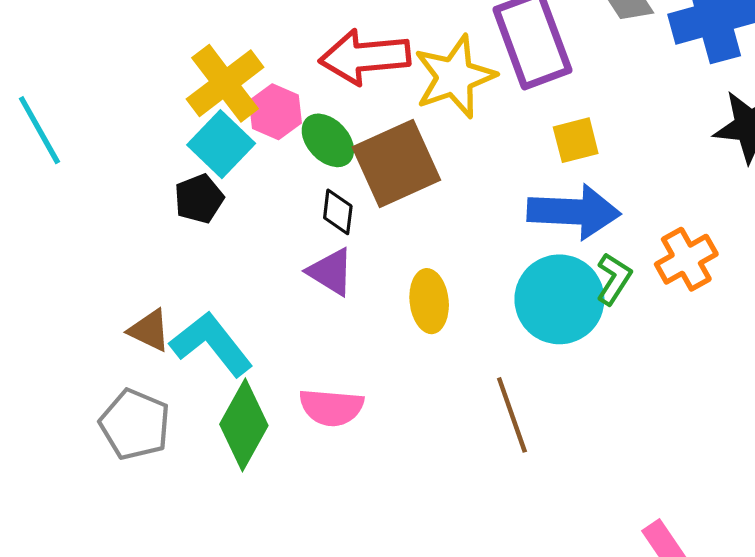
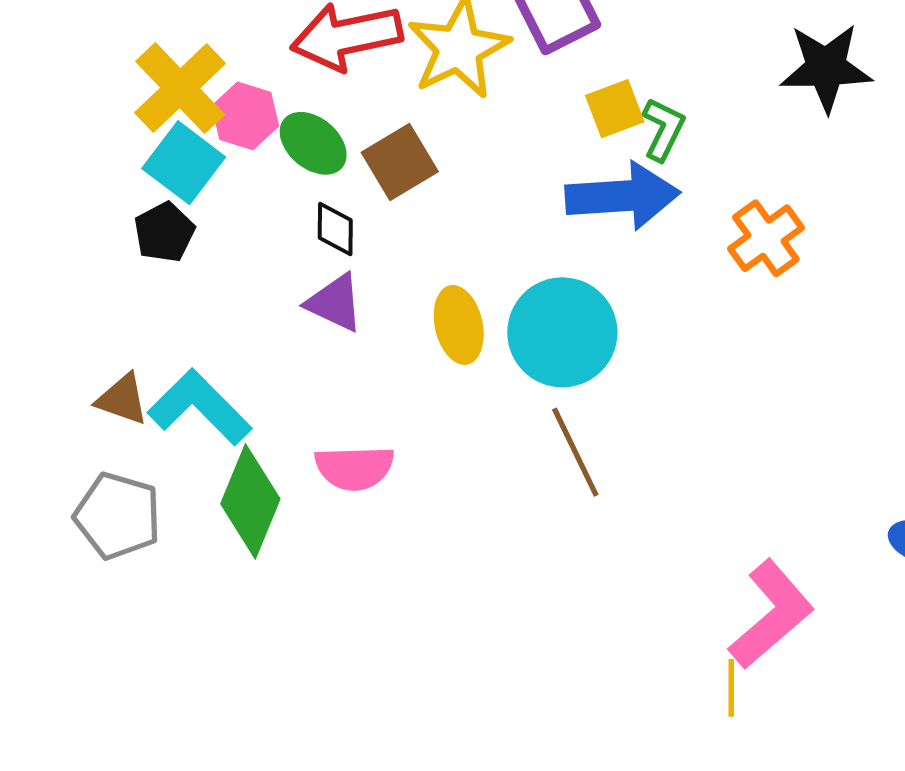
brown square: (396, 164) -> (400, 162), size x0.7
green L-shape: (614, 279) -> (663, 129), moved
cyan circle: (559, 299) -> (562, 332), moved

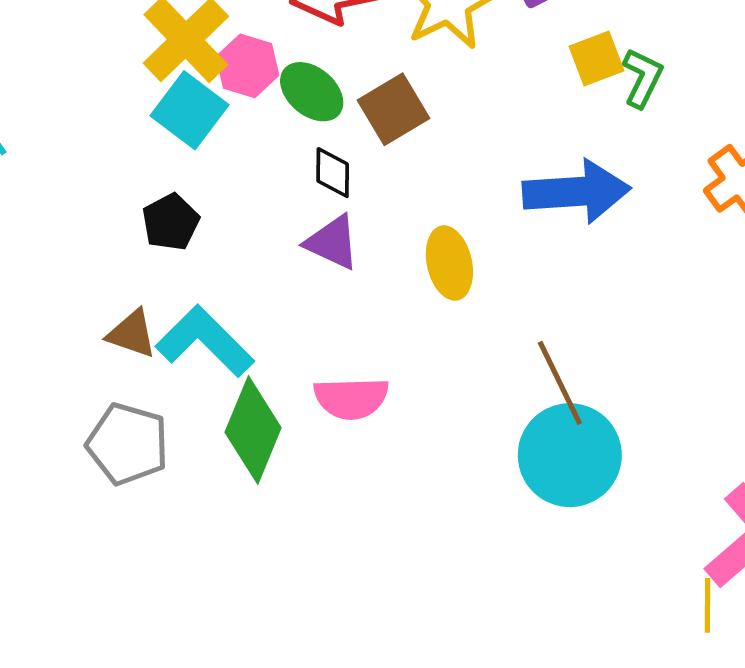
blue arrow: (623, 196) -> (576, 192), moved
black pentagon: (164, 232) -> (171, 222), moved
cyan circle: (562, 332) -> (570, 455), moved

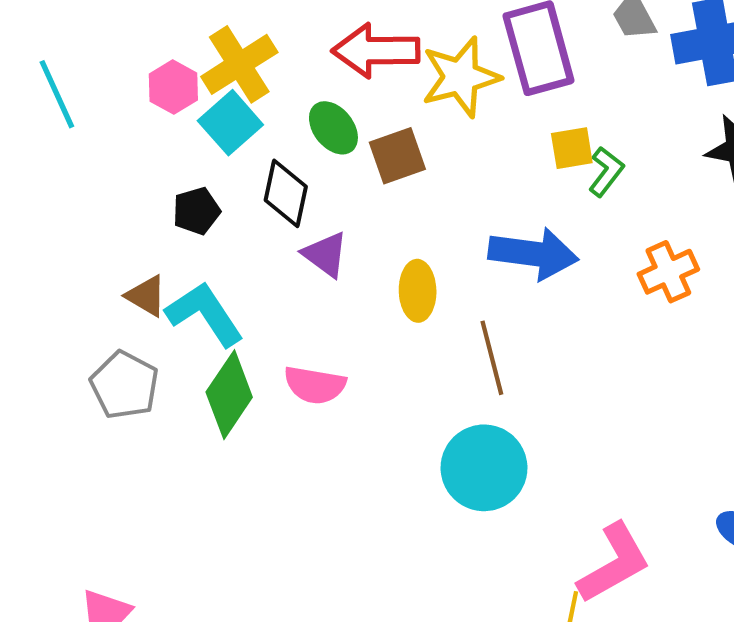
pink hexagon: (248, 66) -> (173, 87), moved
black diamond: (333, 173) -> (286, 193), moved, size x1.5
brown line: (560, 383) -> (492, 358), moved

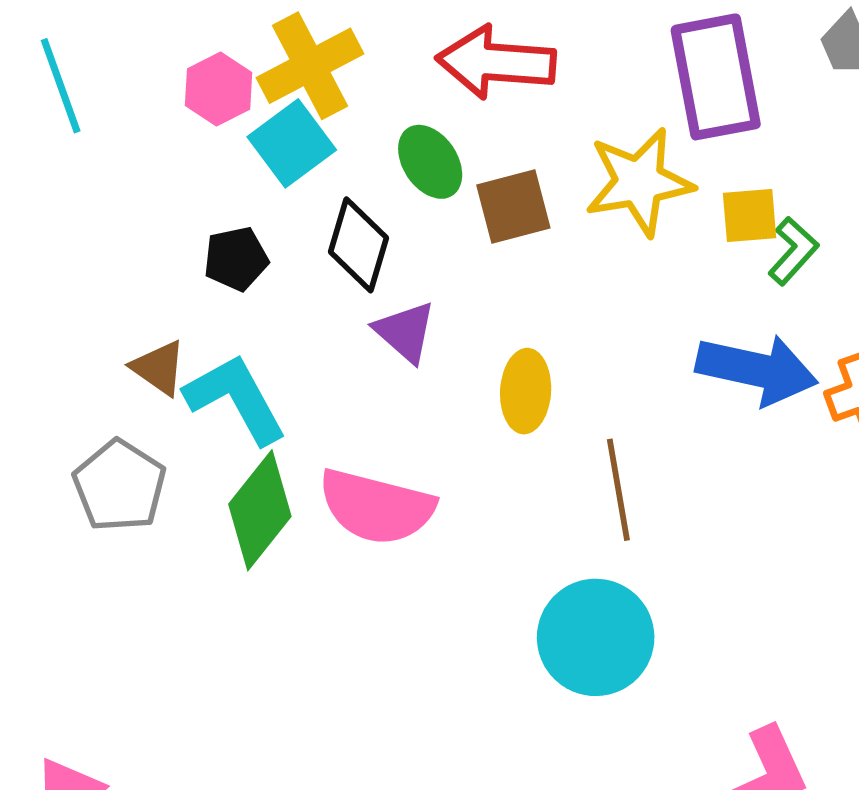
yellow star: (461, 77) -> (639, 182), moved
blue arrow: (533, 254) -> (757, 370), moved
pink semicircle: (315, 385) -> (377, 507), size x1.4

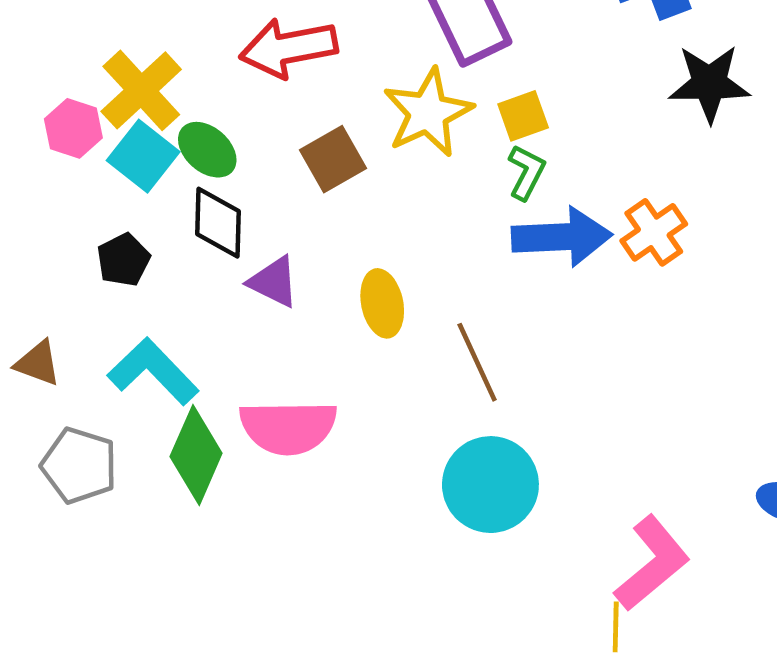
green ellipse: (430, 162) -> (207, 150), moved
green L-shape: (793, 251) -> (526, 172), moved
brown triangle: (159, 368) -> (38, 363), moved

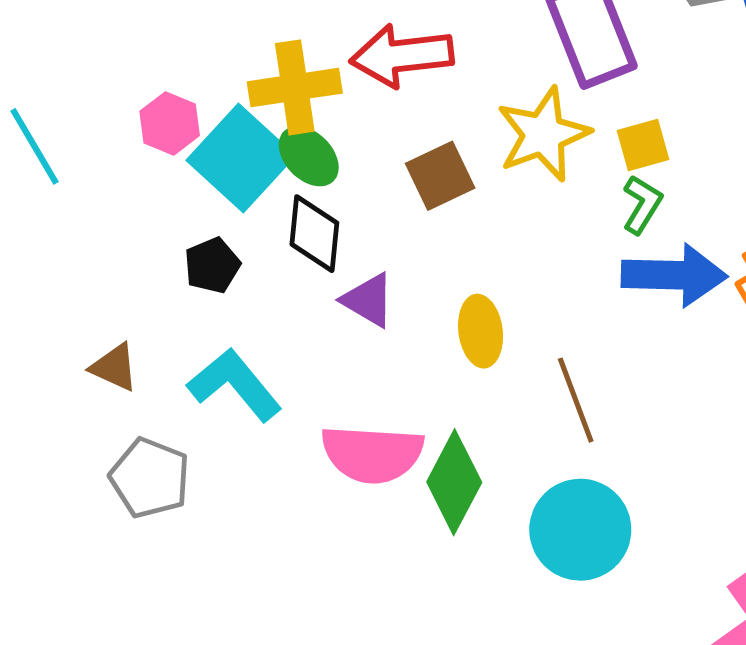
yellow cross: (141, 90) -> (295, 87), moved, turned 30
cyan square: (143, 156) -> (241, 158), size x1.4
green diamond: (196, 455) -> (454, 482), moved

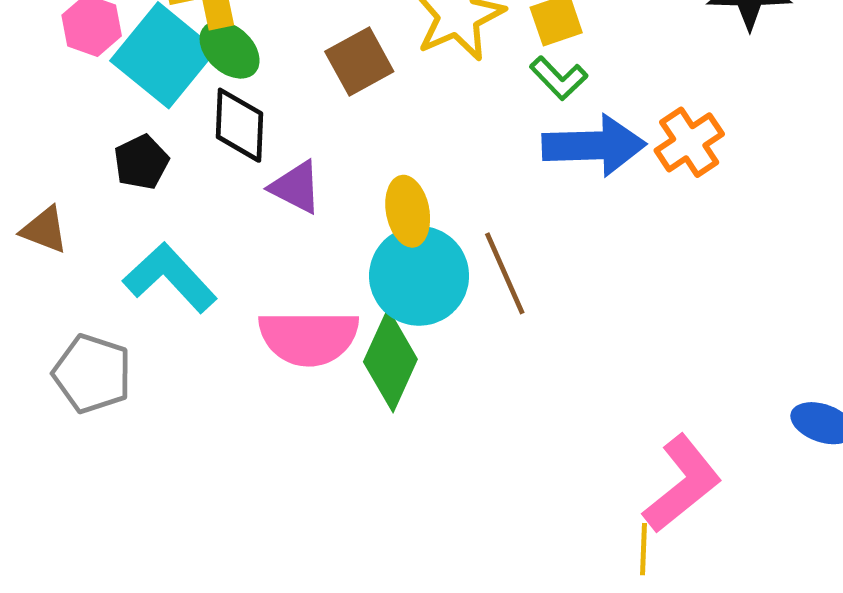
green L-shape: (642, 204) -> (559, 78), turned 108
brown triangle: (114, 367) -> (44, 230), moved
cyan circle: (580, 530) -> (419, 276), moved

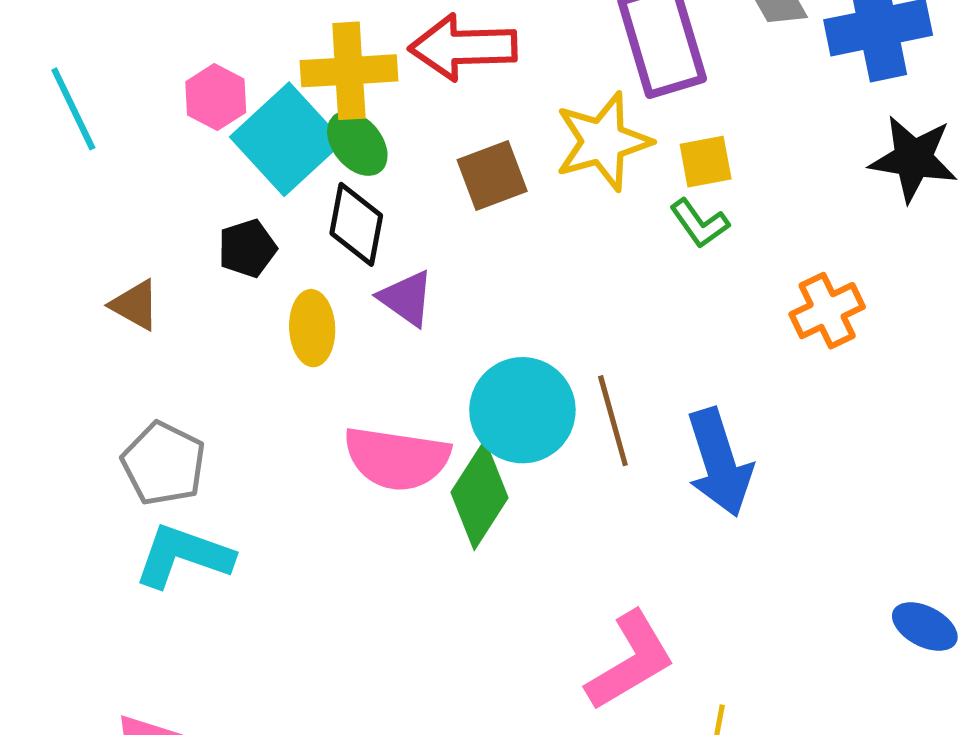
blue arrow: (594, 145) -> (719, 462), moved, turned 66
yellow ellipse: (408, 211) -> (312, 328), moved
cyan L-shape: (170, 278) -> (183, 556), moved, turned -36
pink L-shape: (682, 484) -> (630, 661), moved

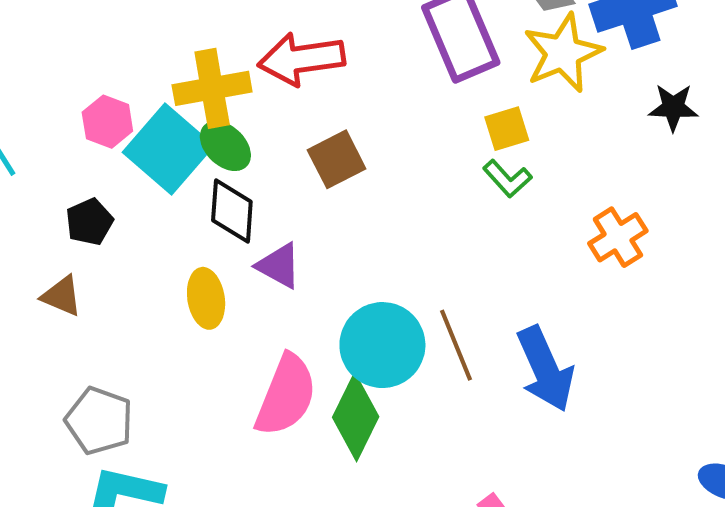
yellow star: (603, 142) -> (563, 53), moved
black star: (913, 159) -> (673, 107), size x0.7
black pentagon: (247, 248) -> (89, 222), moved
pink semicircle: (397, 458) -> (286, 395), turned -70

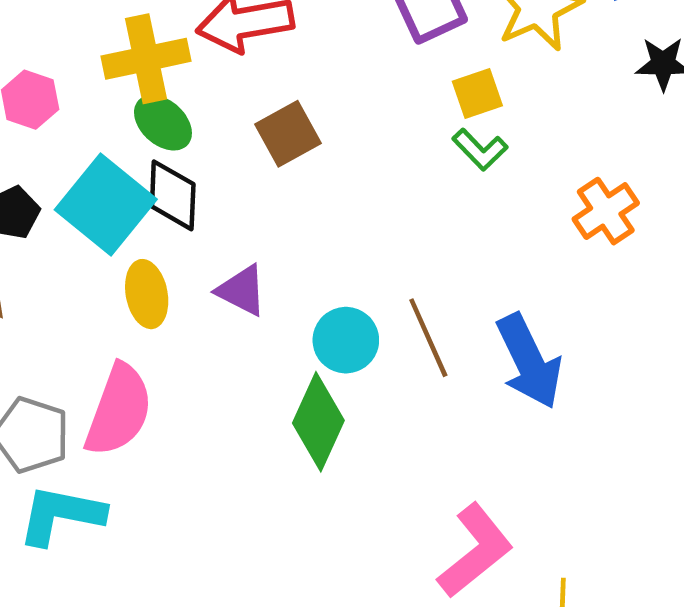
cyan square: (168, 149) -> (106, 205), moved
purple triangle: (279, 266) -> (242, 290), moved
cyan circle: (382, 345) -> (346, 340), size x0.7
pink semicircle: (286, 395) -> (119, 410), moved

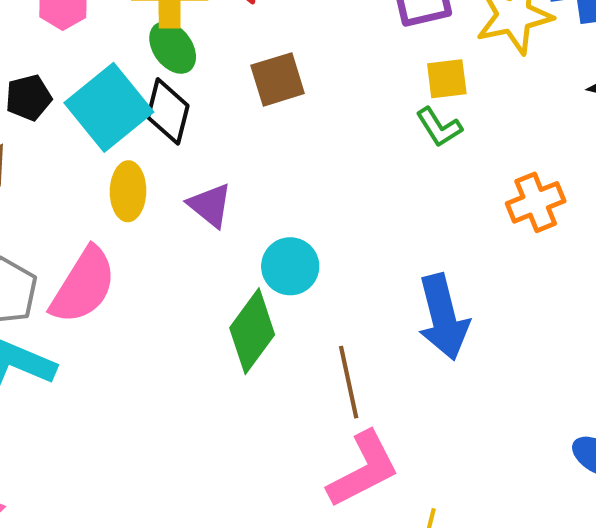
brown line: (428, 338) -> (349, 382), moved

